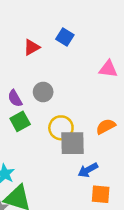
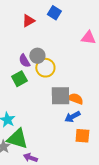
purple semicircle: (15, 98) -> (24, 61), moved
orange semicircle: (106, 127) -> (75, 99), moved, turned 49
yellow circle: (61, 128) -> (45, 68), moved

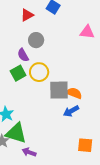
gray circle: (37, 56) -> (36, 40), moved
yellow circle: (45, 68) -> (39, 72), moved
orange square: (82, 136) -> (85, 145), moved

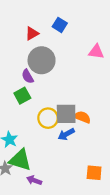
gray circle: (36, 40) -> (42, 60), size x1.6
yellow circle: (39, 72) -> (48, 118), moved
blue arrow: (71, 111) -> (66, 134), moved

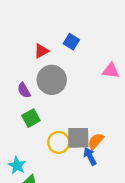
purple semicircle: (28, 76) -> (24, 90), moved
orange semicircle: (82, 117) -> (96, 141), turned -70
blue arrow: (66, 134) -> (90, 156), moved, turned 91

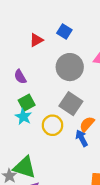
gray circle: (52, 80) -> (70, 67), moved
gray square: (78, 138) -> (71, 104), moved, turned 35
cyan star: (17, 166) -> (23, 117), moved

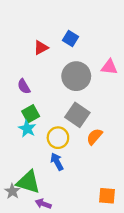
blue arrow: (82, 138) -> (57, 162), moved

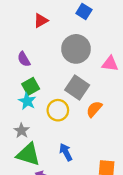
blue square: (71, 39) -> (84, 12), moved
pink triangle: (109, 67) -> (110, 64), moved
blue arrow: (57, 162) -> (66, 152), moved
gray star: (12, 191) -> (22, 131), moved

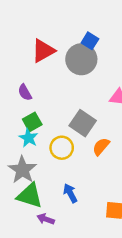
red triangle: (41, 21) -> (43, 51), size x1.5
gray circle: (76, 49) -> (81, 59), moved
gray star: (22, 131) -> (22, 170), size x1.6

